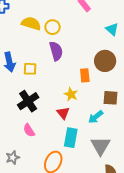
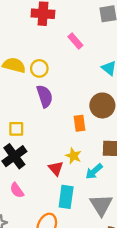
yellow square: (30, 69) -> (16, 129), moved
yellow star: (71, 94) -> (73, 156), moved

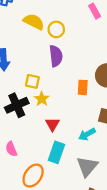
yellow square: (16, 129) -> (32, 81), moved
yellow star: (73, 156) -> (42, 99), moved
pink semicircle: (17, 190) -> (11, 149), moved

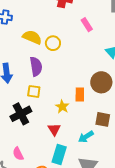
purple semicircle: (56, 56) -> (36, 66), moved
yellow star: (42, 99) -> (62, 107), moved

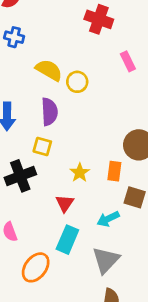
orange rectangle: (80, 94) -> (114, 171), moved

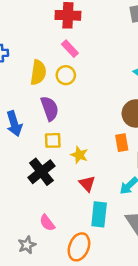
pink rectangle: (128, 61) -> (70, 49), moved
yellow semicircle: (49, 70) -> (38, 72), turned 85
yellow star: (80, 173) -> (79, 155), moved

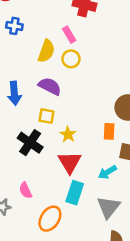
pink rectangle: (70, 49) -> (69, 35), moved
purple semicircle: (50, 108) -> (50, 86), turned -55
black cross: (41, 172) -> (30, 143), turned -30
red triangle: (87, 184) -> (70, 162), size x1.5

